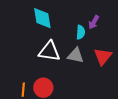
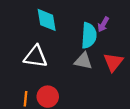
cyan semicircle: (81, 32) -> (89, 35), size x1.6
white triangle: (49, 51) -> (36, 57), moved

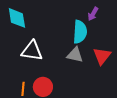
cyan diamond: (47, 20) -> (17, 18), moved
purple arrow: (103, 24) -> (93, 14), moved

